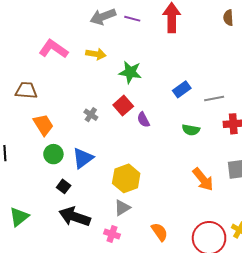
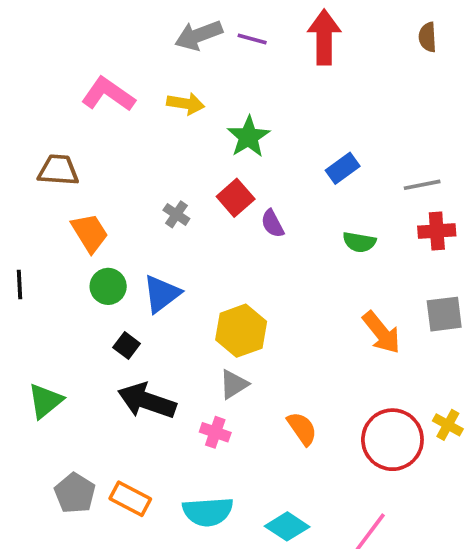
green star: (130, 72) -> (248, 137), turned 30
gray line: (214, 99) -> (422, 185), moved

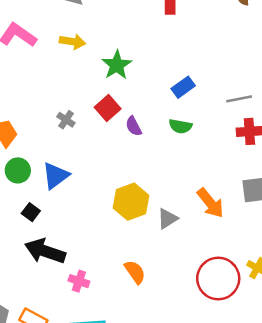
green semicircle: (359, 242) -> (180, 126), moved
yellow hexagon: (241, 331) -> (131, 202), moved
gray triangle: (234, 384) -> (167, 219), moved
orange semicircle: (302, 429) -> (135, 272), moved
pink cross: (215, 432) -> (79, 281), moved

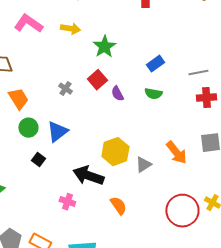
black arrow: (45, 251) -> (88, 176), moved
pink cross: (79, 281) -> (67, 202), moved

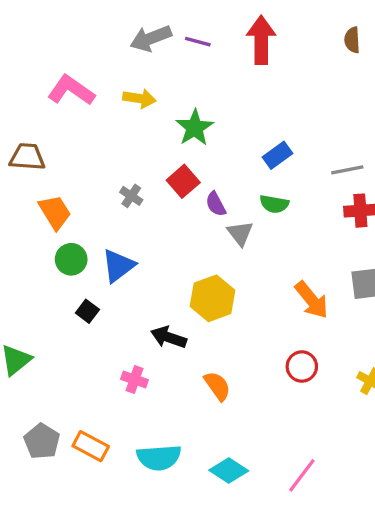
gray triangle: (143, 165) -> (240, 233), moved, turned -36
black arrow: (88, 176) -> (169, 337), size x0.7
red circle: (182, 211) -> (302, 367), moved, size x0.6

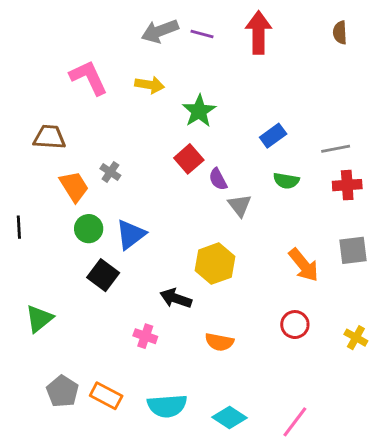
pink L-shape: (71, 90) -> (89, 78), turned 30
gray cross: (131, 196) -> (110, 172), moved
green semicircle: (274, 204) -> (286, 181), moved
black square: (87, 311) -> (103, 275), size x1.5
orange semicircle: (217, 386) -> (219, 342), turned 136

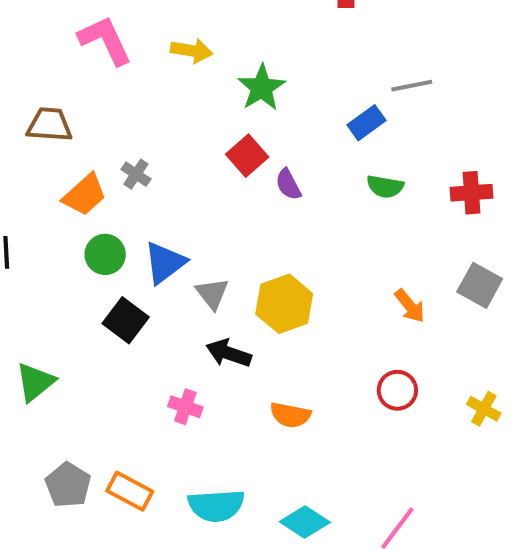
gray line: (336, 149) -> (412, 86), moved
orange trapezoid: (74, 187) -> (85, 195), turned 80
gray triangle: (240, 205) -> (212, 294), moved
gray square: (353, 250) -> (480, 285), turned 36
orange arrow: (304, 265) -> (410, 306), size x0.7

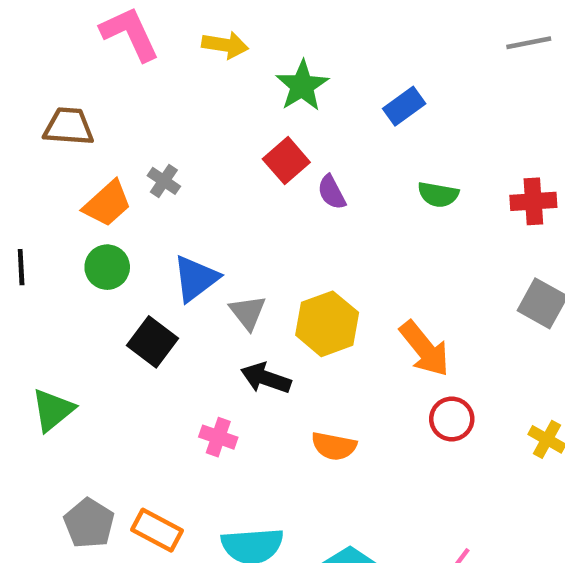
gray line: (412, 86) -> (529, 43), moved
blue rectangle: (367, 123) -> (404, 106), moved
green circle: (105, 254) -> (107, 267), moved
orange arrow: (410, 306) -> (425, 349), moved, size x1.5

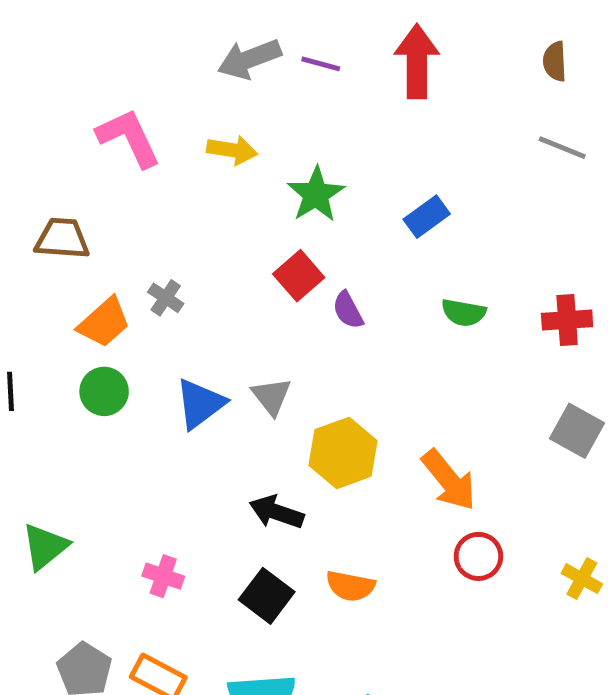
gray line: (529, 43) -> (562, 148), turned 33
gray triangle: (248, 312) -> (272, 396), moved
black square: (153, 342) -> (267, 596), moved
pink cross: (218, 437) -> (163, 576), moved

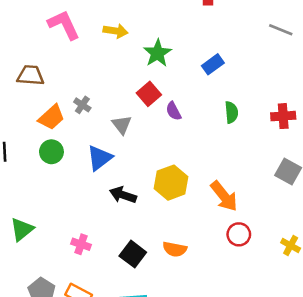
green semicircle: (464, 313) -> (231, 112), turned -105
gray triangle: (272, 396) -> (122, 125), moved
black arrow: (276, 512) -> (123, 195), moved

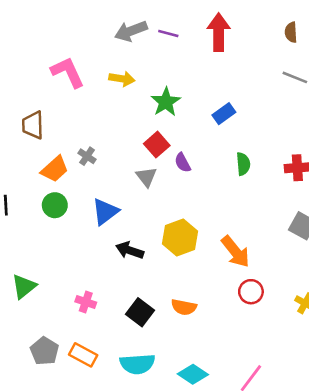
brown trapezoid: (31, 75) -> (33, 125), turned -96
gray triangle: (122, 125) -> (146, 177), moved

